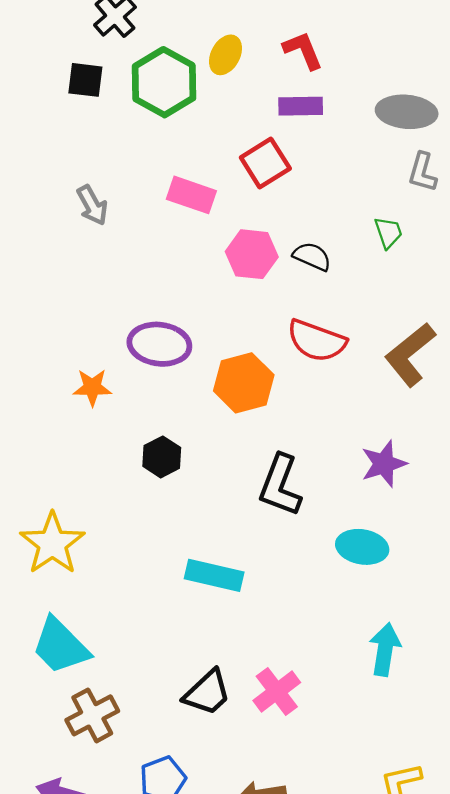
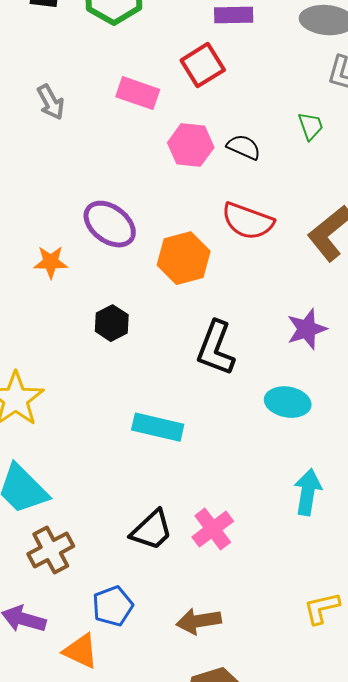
purple ellipse: (159, 344) -> (110, 224), turned 30

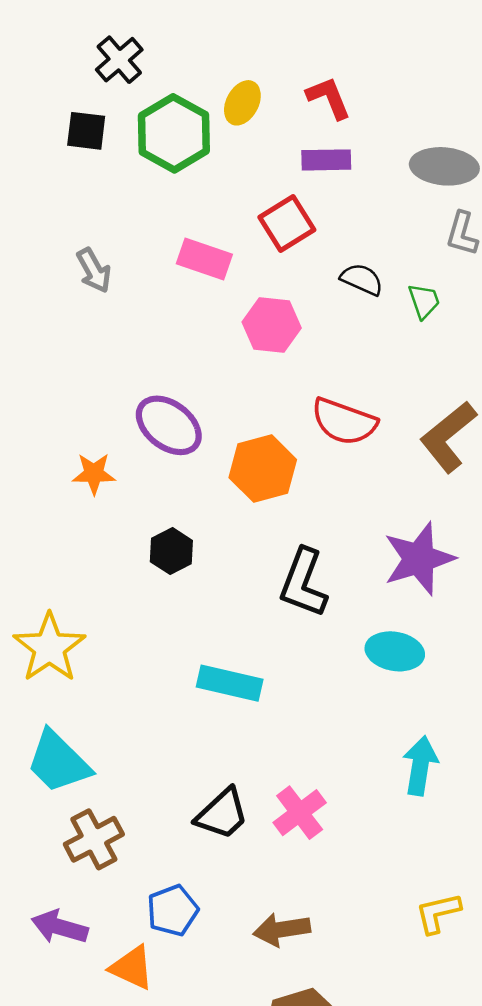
black semicircle: (244, 147) -> (362, 279), moved
purple star: (307, 329) -> (419, 559), size x1.4

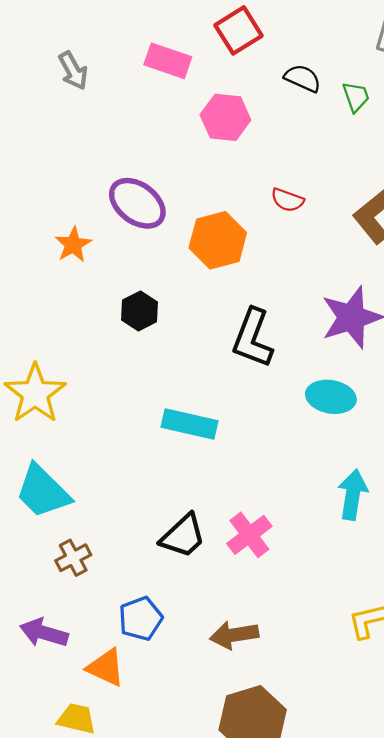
red semicircle: (344, 422) -> (287, 200), size x0.6
orange star: (94, 474) -> (73, 245), turned -30
brown cross: (94, 839) -> (73, 558), size x0.7

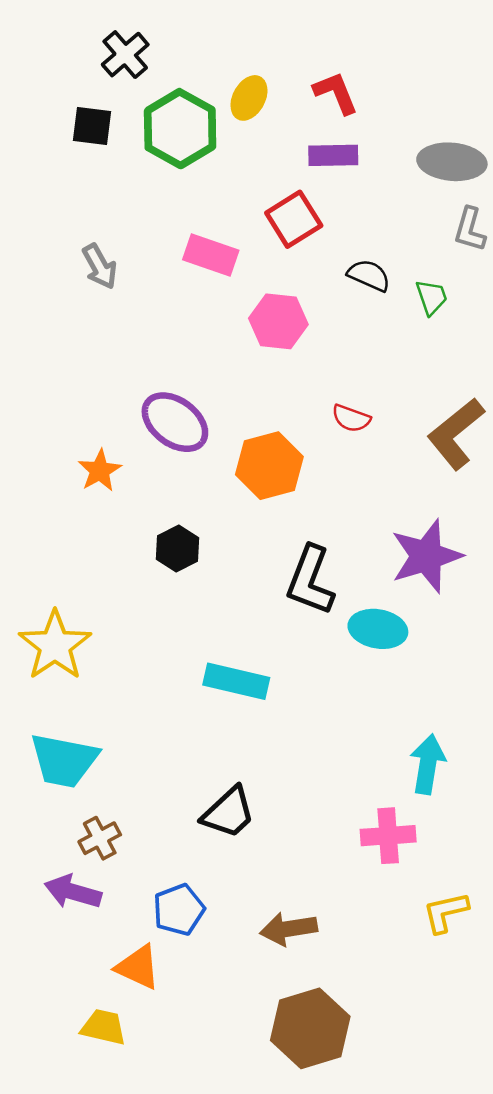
cyan ellipse: (331, 397) -> (378, 629), moved
cyan trapezoid: (43, 491) -> (64, 760), turned -34
pink cross: (249, 535) -> (388, 836), moved, turned 33
purple arrow: (44, 633) -> (73, 892), moved

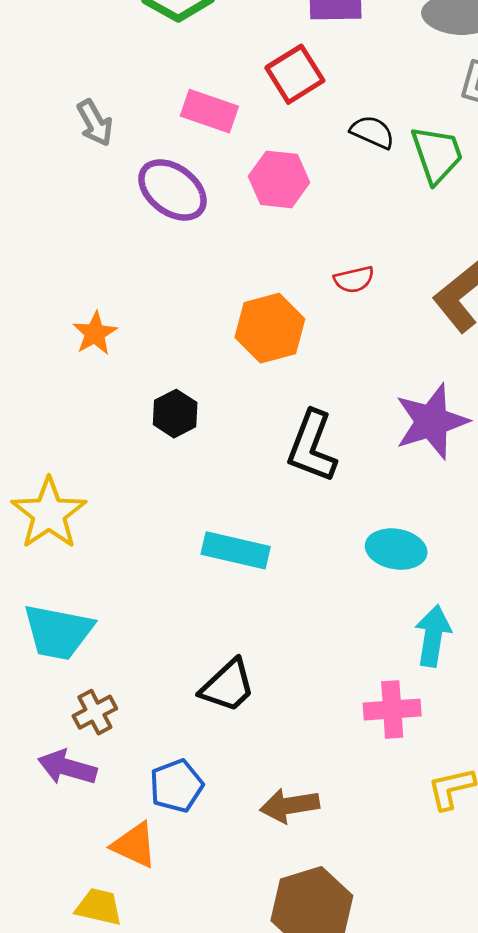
green trapezoid: (431, 297) -> (437, 154), size x1.6
red semicircle: (351, 418) -> (354, 279), turned -33
purple ellipse: (175, 422) -> (172, 190), moved
cyan ellipse: (378, 629) -> (396, 549), moved

